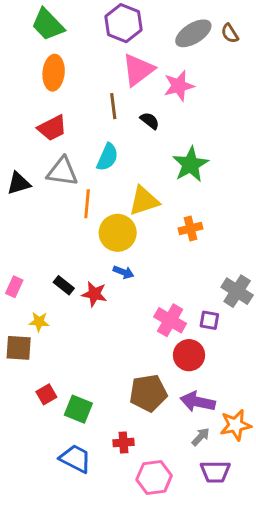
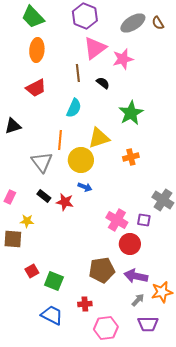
gray triangle: (62, 172) -> (42, 162), moved, turned 45

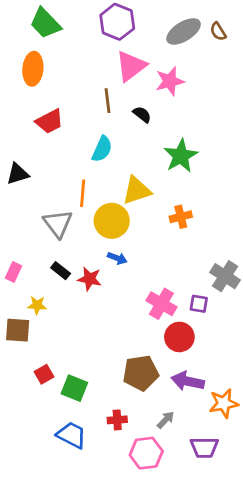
orange ellipse: (37, 50) -> (33, 69), moved
gray arrow: (138, 300) -> (166, 420), moved

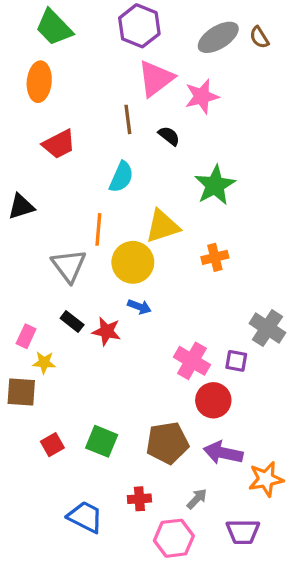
pink rectangle: (14, 272) -> (26, 336), moved
green square: (74, 388) -> (102, 441), moved

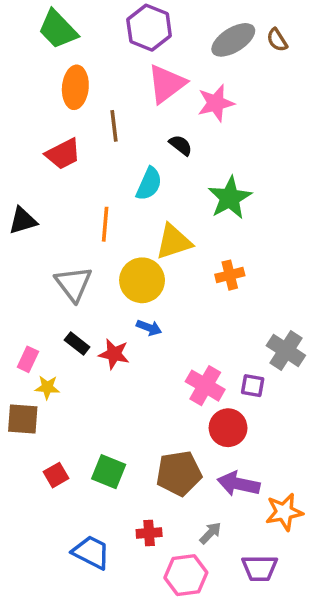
orange ellipse: (39, 82) -> (75, 87), moved
brown line: (128, 119) -> (114, 126), moved
cyan semicircle: (121, 177) -> (149, 184), moved
orange line: (98, 229) -> (105, 224), moved

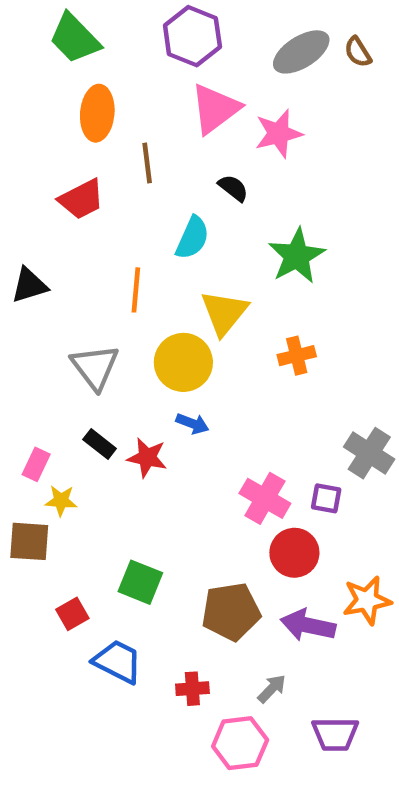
yellow triangle: (174, 242) -> (224, 313), turned -33
green square: (109, 472) -> (140, 582), moved
orange star: (284, 512) -> (367, 600), moved
blue trapezoid: (91, 552) -> (118, 662), moved

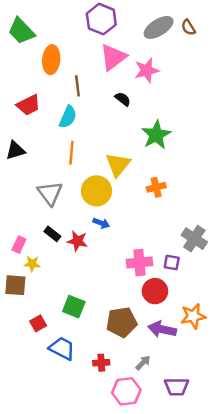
green trapezoid: (75, 38) -> (21, 31), moved
red trapezoid: (81, 199) -> (29, 105), moved
cyan semicircle: (192, 238) -> (68, 117), moved
pink cross: (265, 498) -> (139, 262), turned -35

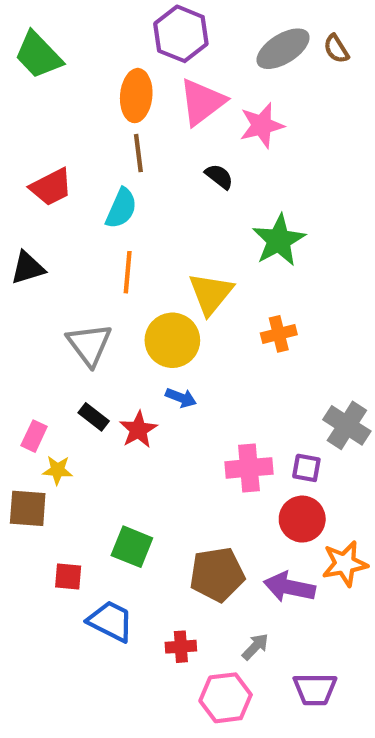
orange ellipse: (51, 60) -> (136, 96), moved
red star: (77, 241) -> (138, 430), turned 30
red circle: (155, 291) -> (302, 519), moved
red square: (38, 323) -> (68, 576), turned 35

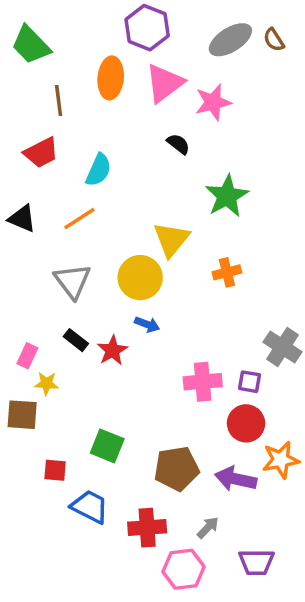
brown line: (138, 153) -> (59, 101), moved
black triangle: (28, 268) -> (22, 219), turned 40
orange line: (128, 272) -> (79, 219), moved, turned 52
red cross: (181, 647) -> (147, 528), size x1.5

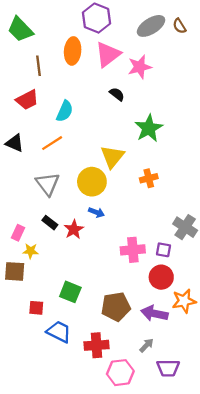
gray arrow: (208, 528) -> (146, 345), moved

